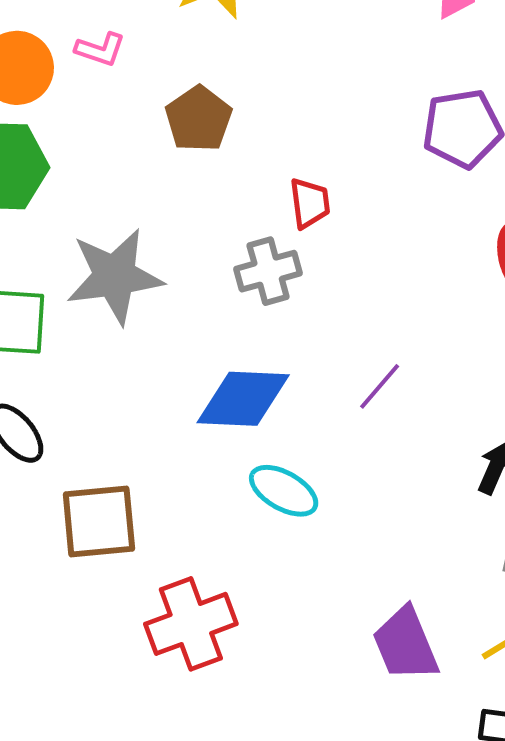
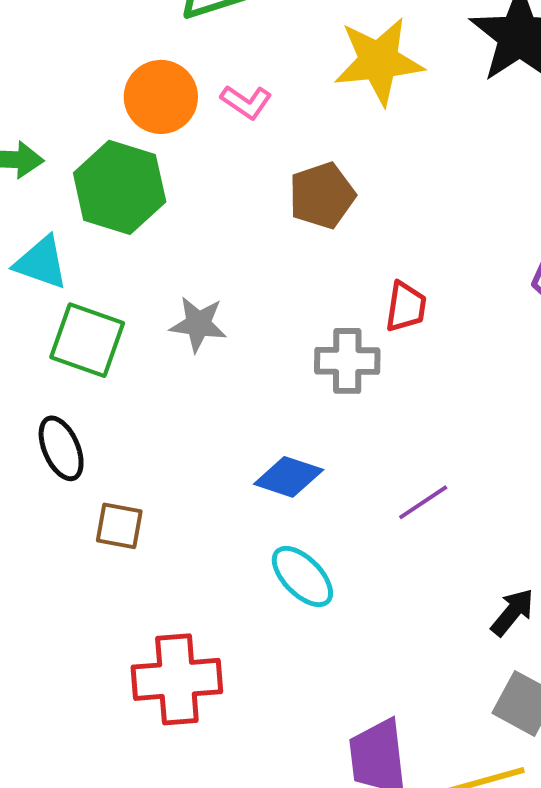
gray star: (115, 276) -> (198, 324), size x0.6
blue diamond: (243, 399) -> (289, 477), size x0.7
brown square: (99, 522) -> (119, 526), moved, size x0.6

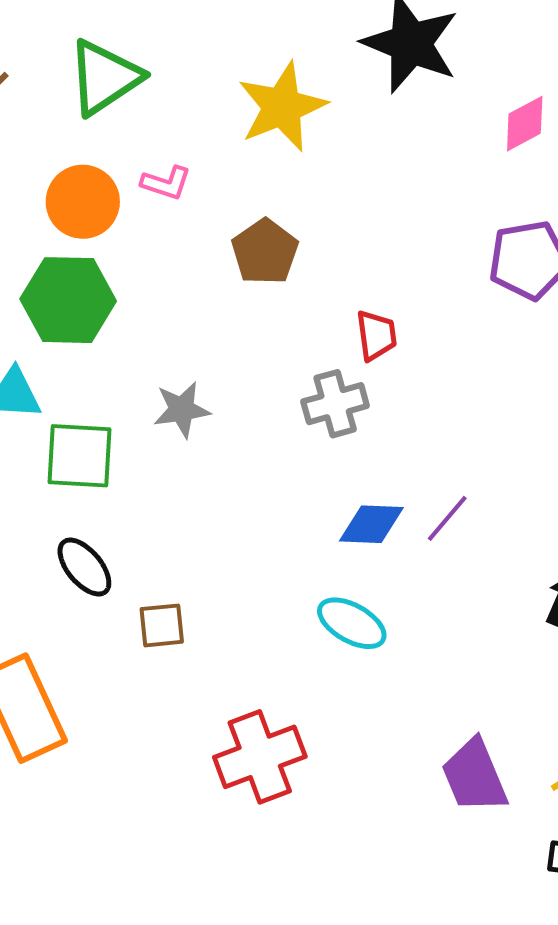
blue diamond: (289, 477) -> (371, 524), moved

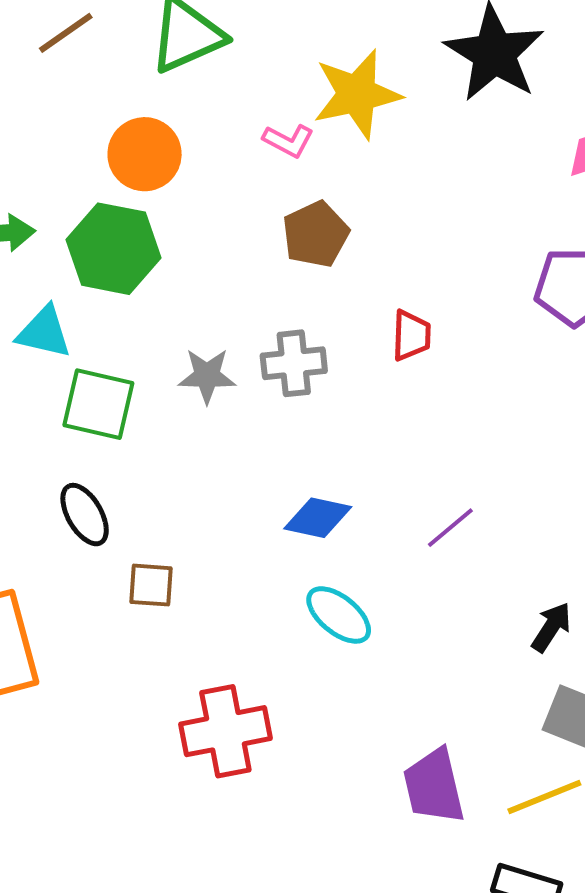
pink L-shape: (166, 183) -> (288, 141), moved
gray cross: (335, 404) -> (294, 363), moved
blue diamond: (371, 524) -> (318, 518), moved

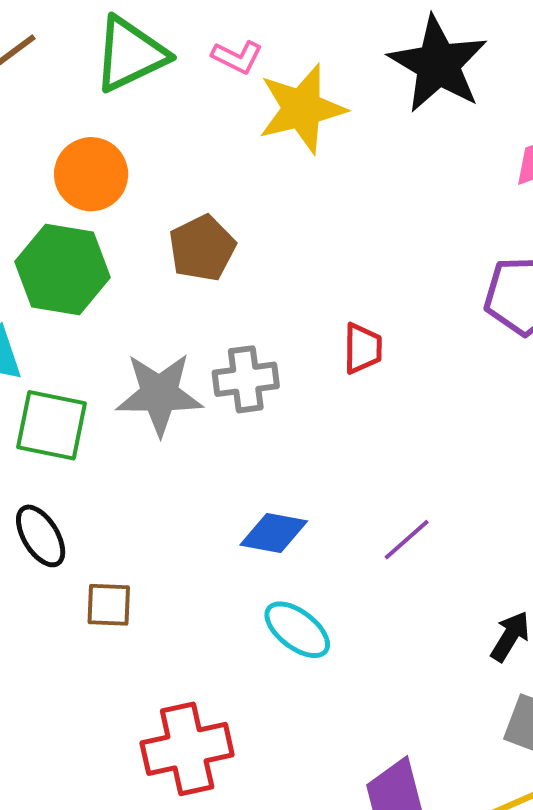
pink L-shape: (288, 141) -> (237, 57), moved
brown pentagon: (316, 234) -> (202, 248), moved
gray star: (207, 376) -> (159, 394), size x1.5

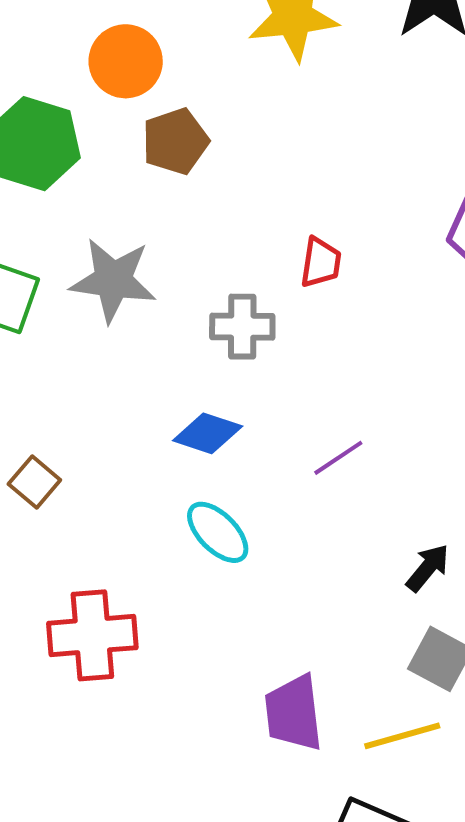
orange circle: (91, 174) -> (126, 61), moved
gray cross: (246, 379) -> (242, 327), moved
brown square: (109, 605) -> (34, 482), turned 30

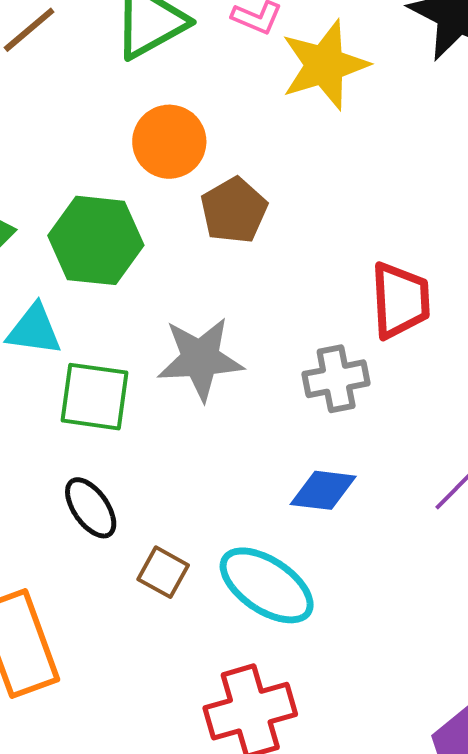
red trapezoid: (321, 262) -> (400, 300), size x1.5
cyan ellipse: (218, 532) -> (267, 585), moved, size x1.4

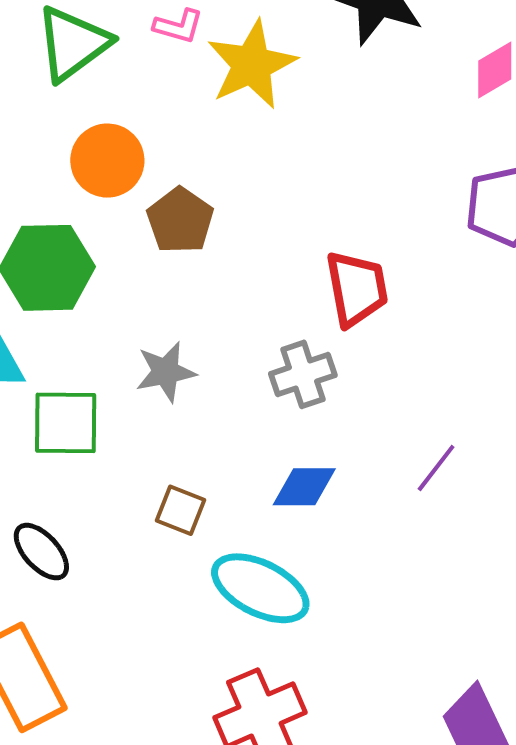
gray star: (200, 359) -> (166, 372), size x0.7
black ellipse: (91, 508) -> (41, 552), moved
brown square: (163, 572) -> (180, 510), moved

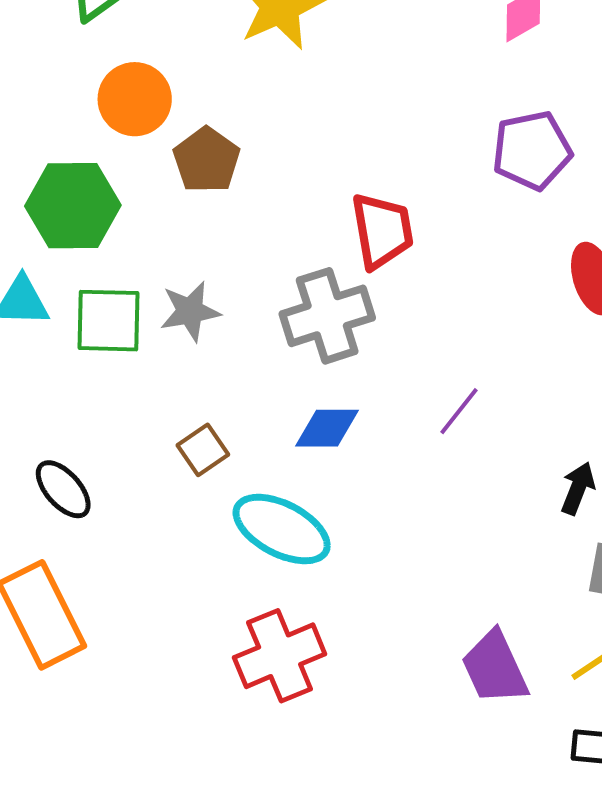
gray cross: (303, 374) -> (327, 316), size x1.4
green square: (66, 423) -> (108, 321), moved
brown square: (180, 510) -> (203, 450), turned 33

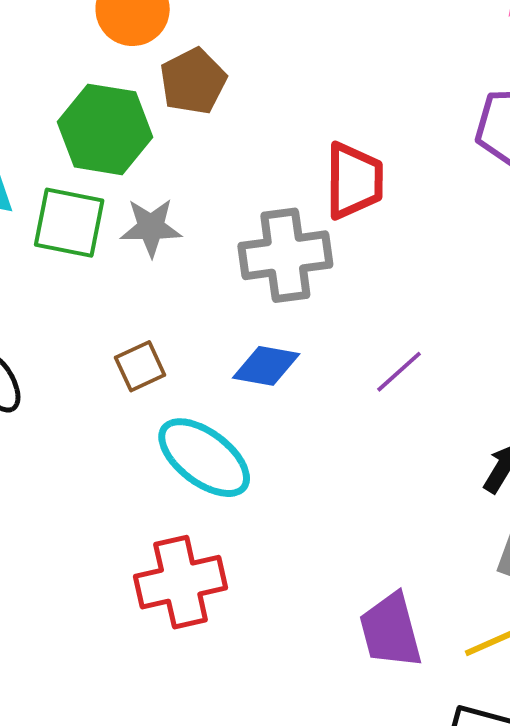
green hexagon: (73, 206) -> (105, 129), moved

